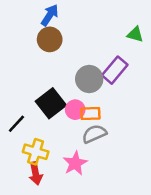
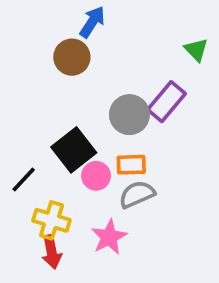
blue arrow: (50, 15) -> (92, 22), moved
green triangle: (135, 34) -> (196, 50), turned 30
pink circle: (75, 110) -> (96, 176), moved

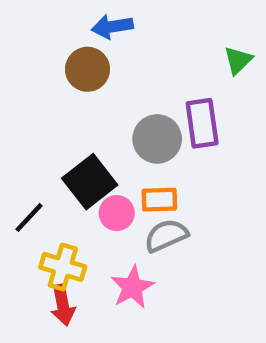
blue arrow: (92, 22) -> (112, 27), turned -132
green triangle: (196, 50) -> (238, 60), turned 30
purple rectangle: (167, 102) -> (202, 123), turned -48

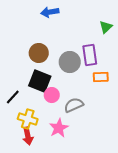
brown circle: (87, 69) -> (39, 53), moved
black square: (90, 182) -> (40, 81), turned -30
orange rectangle: (159, 200) -> (101, 77), moved

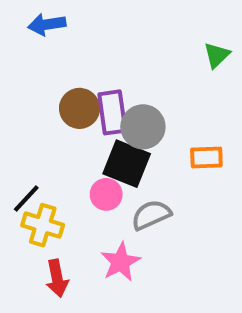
blue arrow: (50, 12) -> (47, 24), moved
purple rectangle: (90, 55) -> (112, 112), moved
black square: (40, 81) -> (127, 164), moved
yellow cross: (28, 119) -> (43, 225), moved

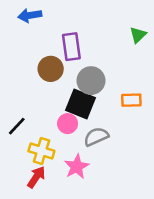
purple rectangle: (112, 112) -> (71, 47), moved
yellow cross: (43, 225) -> (41, 151), moved
red arrow: (57, 278) -> (36, 177), turned -135

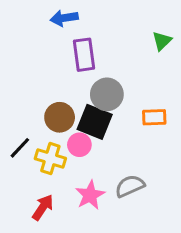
blue arrow: (30, 15) -> (64, 18), moved
brown circle: (51, 69) -> (60, 117), moved
gray semicircle: (96, 137) -> (130, 186), moved
yellow cross: (41, 151) -> (50, 158), moved

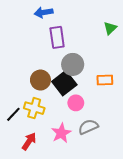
black square: (95, 122) -> (64, 83), turned 30
pink circle: (79, 145) -> (76, 103), moved
black line: (20, 148) -> (13, 114), moved

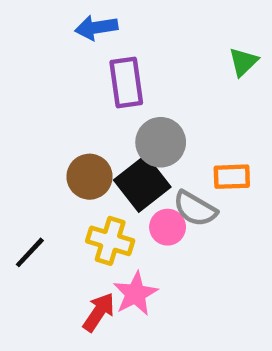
yellow cross: (34, 108) -> (110, 241), moved
gray semicircle: (88, 127) -> (195, 209), moved, turned -126
red arrow: (29, 141) -> (99, 312), moved

